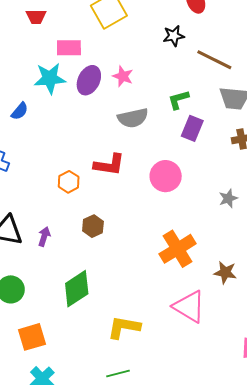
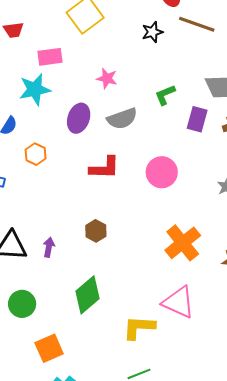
brown line: (214, 60) -> (197, 24), moved
purple ellipse: (89, 80) -> (79, 118), moved
purple rectangle: (192, 128) -> (197, 119), moved
orange hexagon: (69, 182) -> (36, 154), moved
pink triangle: (189, 306) -> (179, 302), moved

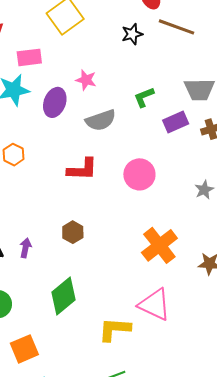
purple ellipse: (79, 118) -> (55, 102), moved
purple rectangle: (197, 119) -> (176, 122), turned 50

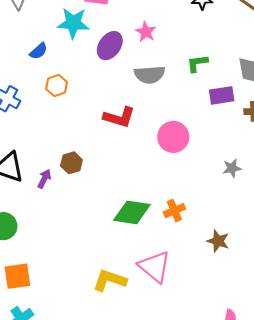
brown hexagon: (73, 232) -> (71, 163), moved
orange cross: (159, 245) -> (174, 211), size x0.6
green diamond: (63, 296) -> (132, 212), moved, turned 33

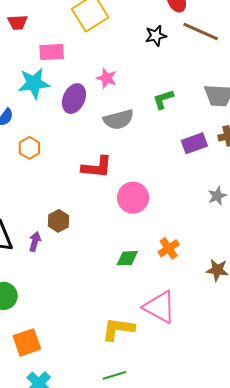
purple rectangle: (222, 95) -> (194, 143), moved
pink circle: (173, 137) -> (133, 198), moved
green diamond: (132, 212) -> (127, 258), size x0.6

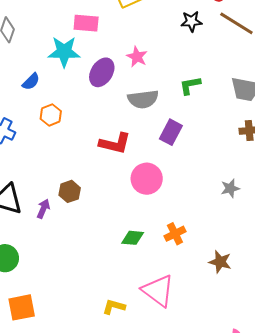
purple rectangle: (194, 143) -> (171, 132), moved, turned -50
yellow L-shape: (118, 329) -> (114, 307), size x0.7

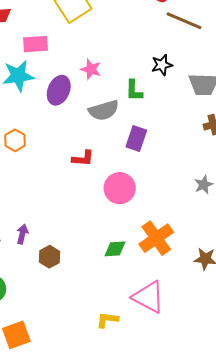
black star: (191, 21) -> (162, 65), moved
green L-shape: (190, 85) -> (134, 91), moved, turned -70
red L-shape: (115, 143) -> (83, 158), size x0.7
brown hexagon: (70, 191) -> (49, 257), moved
orange cross: (175, 234) -> (156, 238), size x1.6

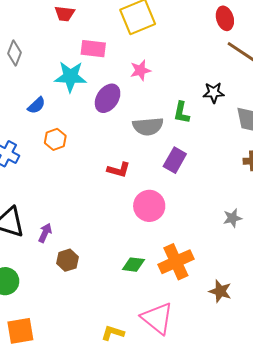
pink star: (91, 69) -> (140, 70), moved, turned 30

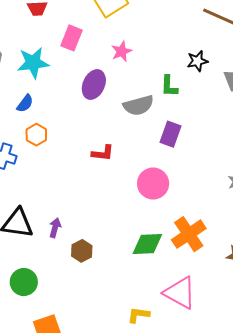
pink rectangle: (93, 49) -> (71, 38), turned -65
cyan star: (70, 77) -> (33, 63), moved
orange hexagon: (55, 139) -> (36, 135), moved
red L-shape: (119, 170) -> (103, 153), moved
green diamond: (133, 265) -> (147, 244), size x1.4

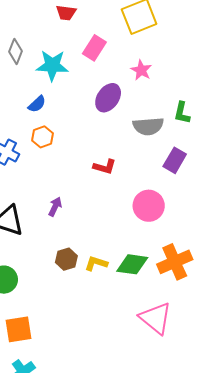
pink star: (122, 51) -> (141, 70), turned -30
purple arrow: (55, 228) -> (55, 207), moved
yellow L-shape: (138, 315) -> (96, 263), moved

